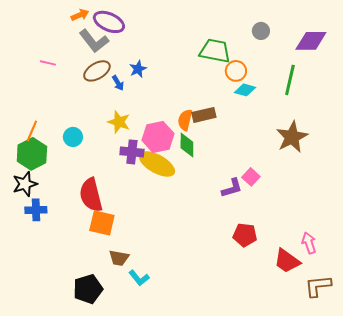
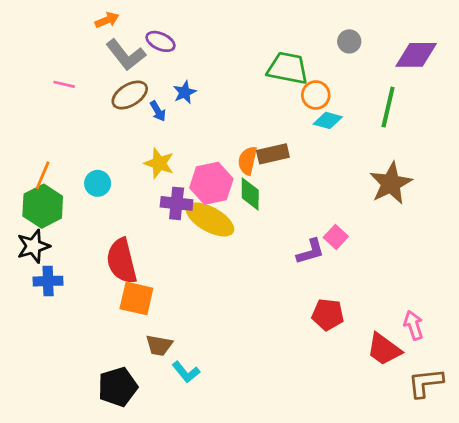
purple ellipse: (109, 22) -> (161, 41), moved, size x0.7

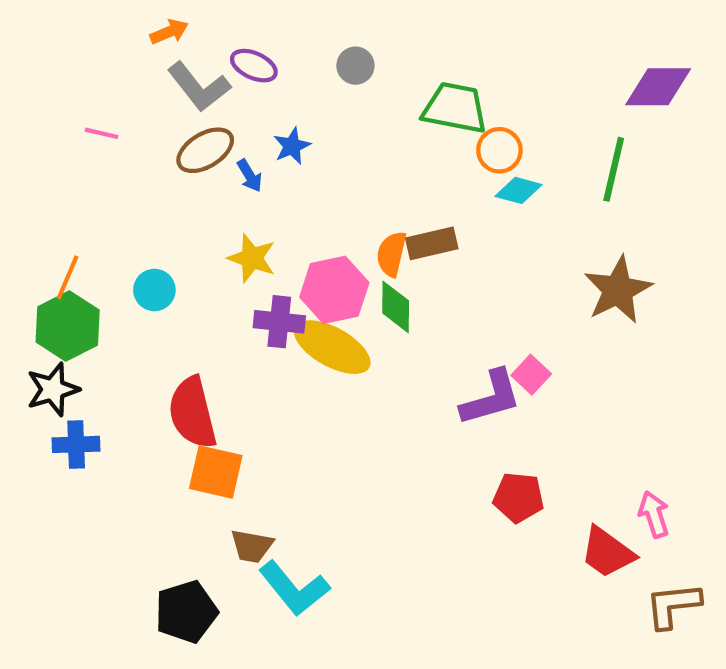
gray circle: (349, 41) -> (355, 66), moved
purple L-shape: (310, 252) -> (491, 398), size x1.4
cyan L-shape: (186, 372) -> (294, 588), size x1.6

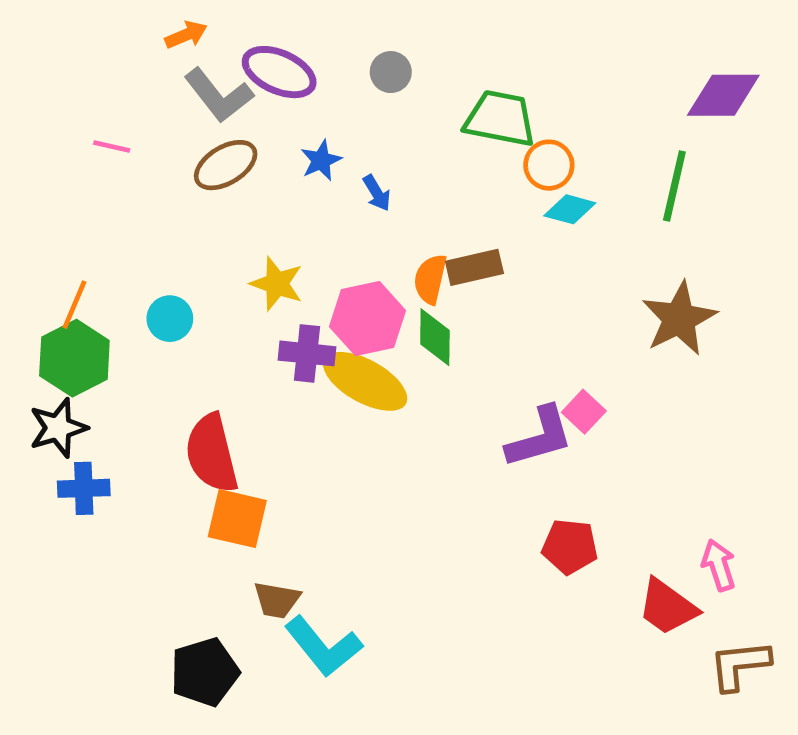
purple ellipse: (254, 66) -> (279, 72), size x1.4
blue arrow: (250, 176) -> (377, 193), moved

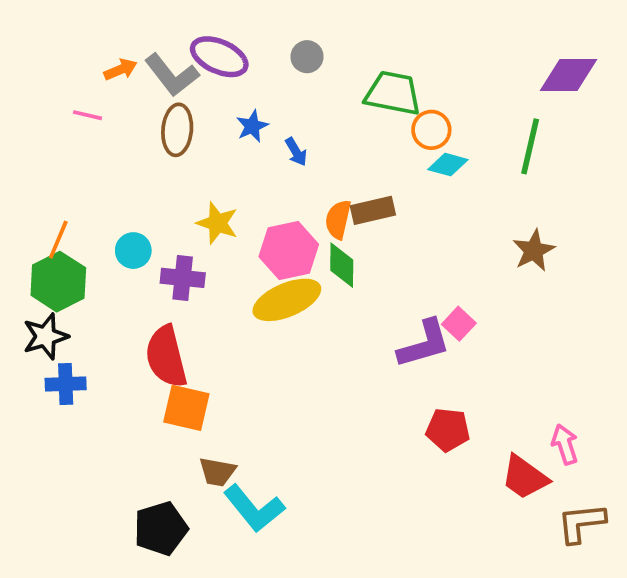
orange arrow: (186, 35) -> (120, 69), moved
brown ellipse: (226, 165) -> (177, 130), turned -54
brown star: (679, 319) -> (534, 251), size x0.7
purple cross: (307, 353) -> (183, 278), moved
yellow ellipse: (365, 381) -> (287, 300), turned -52

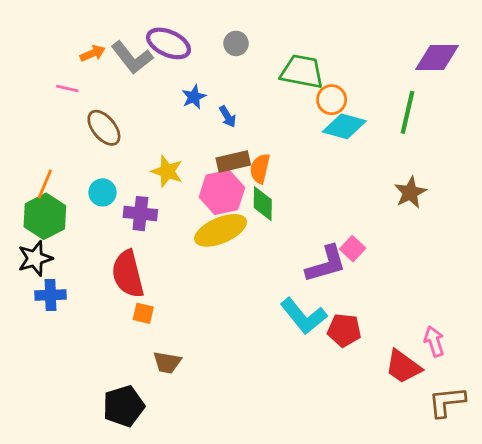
brown ellipse: (177, 130) -> (104, 128), moved, turned -45
cyan diamond: (448, 165) -> (344, 126), size x1.4
brown rectangle: (373, 210) -> (233, 162), moved
orange square: (186, 408) -> (143, 313), size x0.6
cyan L-shape: (254, 508) -> (303, 316), moved

